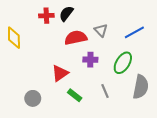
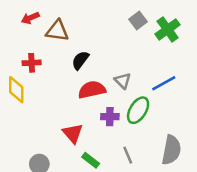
red cross: (46, 16) -> (32, 63), moved
green ellipse: (123, 63) -> (138, 110), moved
red triangle: (60, 73) -> (73, 133), turned -36

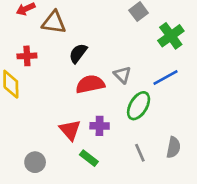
green cross: (168, 29) -> (171, 36), moved
purple cross: (110, 117) -> (100, 126), moved
gray semicircle: (171, 150) -> (173, 147), size x0.7
gray line: (128, 155) -> (140, 153), moved

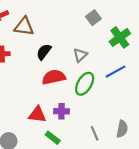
gray triangle: (122, 75) -> (80, 55), moved, turned 32
green ellipse: (139, 106) -> (85, 84), moved
red triangle: (70, 130) -> (37, 115), turned -42

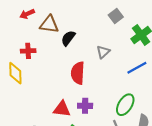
black semicircle: (44, 52) -> (68, 38), moved
red semicircle: (54, 77) -> (78, 73), turned -75
green ellipse: (85, 84) -> (125, 105), moved

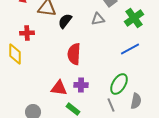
gray triangle: (103, 52) -> (98, 19), moved, turned 32

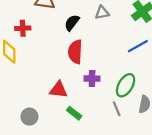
black semicircle: (65, 21) -> (72, 23), moved
purple cross: (81, 85) -> (92, 79), moved

